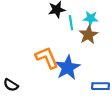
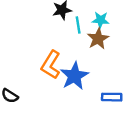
orange L-shape: (47, 58) -> (51, 65), turned -125

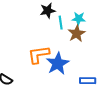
orange L-shape: (51, 65) -> (39, 55), turned 50

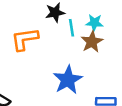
orange L-shape: (39, 55) -> (25, 39), moved

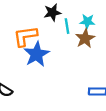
blue star: (68, 80) -> (37, 54), moved

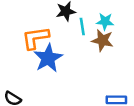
brown star: (85, 38) -> (102, 40), turned -30

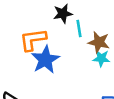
cyan star: (105, 21) -> (101, 58), moved

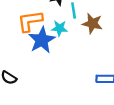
cyan star: (101, 58) -> (59, 28), moved

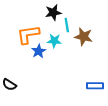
blue star: (42, 40) -> (39, 51), size x0.6

